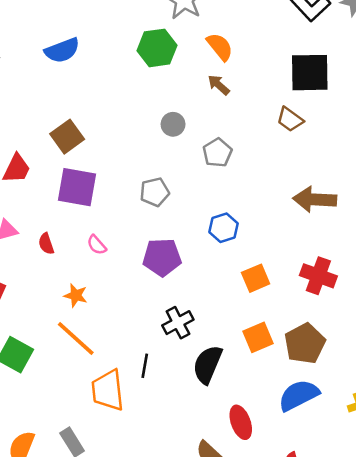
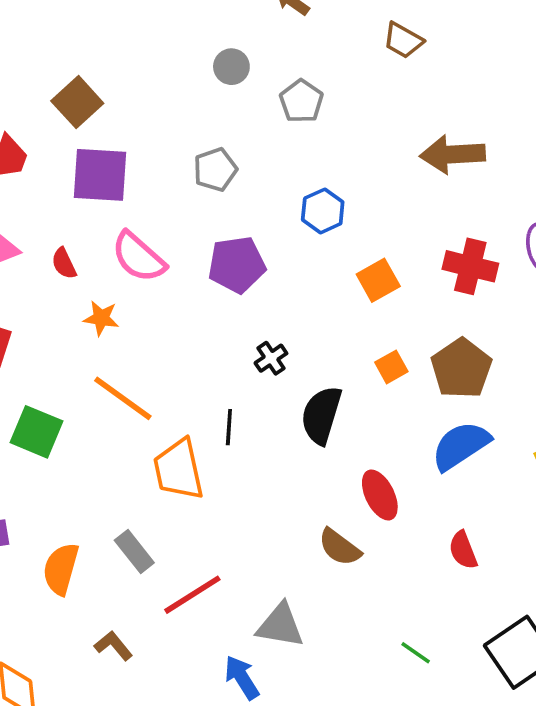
pink semicircle: (97, 245) -> (139, 257), size x1.8
orange star: (76, 295) -> (101, 318), moved
black cross: (178, 323) -> (271, 358), size x0.7
orange square: (258, 337) -> (391, 367), size x0.7

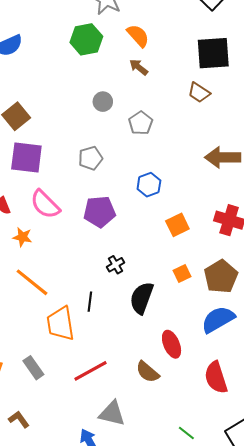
red semicircle: (463, 550) -> (216, 377), size x1.5
red line: (192, 595) -> (90, 371), moved

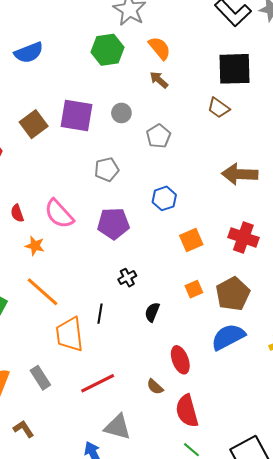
purple square: (26, 157) -> (76, 115), moved
black semicircle: (142, 298) -> (152, 312), size x0.6
brown semicircle: (148, 372) -> (155, 387), size x0.7
red semicircle: (216, 377) -> (187, 411), moved

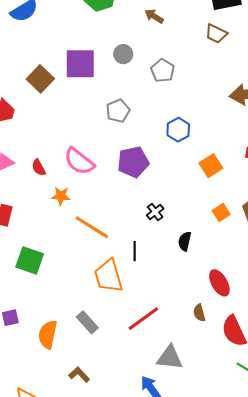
orange line: (43, 292) -> (92, 227), moved
brown semicircle: (155, 387) -> (199, 313), turned 42

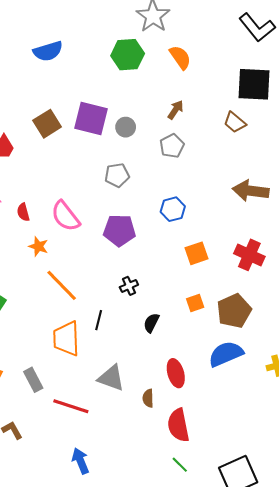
brown arrow: (154, 16) -> (176, 110), moved, turned 78
gray circle: (123, 54) -> (126, 127), moved
red line: (143, 319) -> (71, 406), moved, turned 40
gray triangle: (170, 358) -> (111, 378), moved

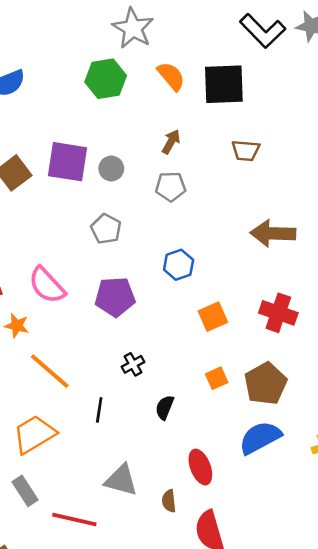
black square: (254, 84) -> (224, 84), moved
brown trapezoid: (235, 122) -> (246, 151), turned -30
gray pentagon: (172, 146) -> (171, 187), turned 30
gray pentagon: (117, 175) -> (106, 229), turned -30
orange trapezoid: (66, 339) -> (34, 434), moved, turned 66

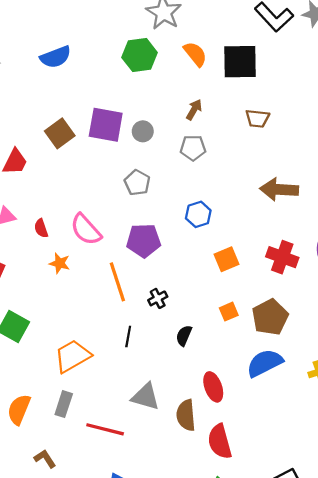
orange line: (50, 371) -> (117, 282), moved, turned 30
gray rectangle: (25, 491) -> (64, 404), turned 50
brown semicircle: (169, 501) -> (186, 415), size x1.6

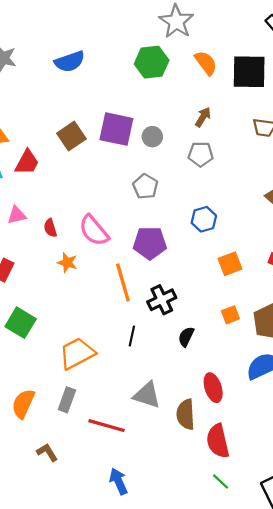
black cross: (158, 298) -> (162, 300), size x1.5

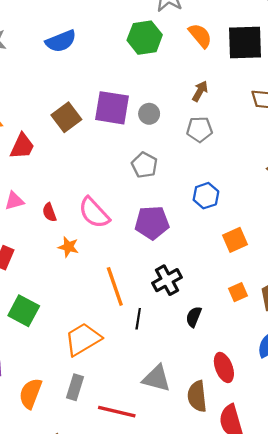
orange line: (123, 283) -> (115, 286), moved

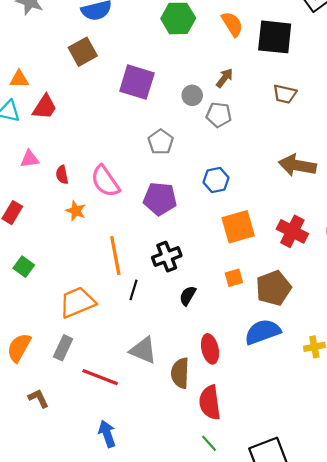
gray circle: (149, 114) -> (192, 95), moved
brown square: (66, 117) -> (83, 52), moved
orange square: (235, 240) -> (238, 227), size x1.4
green square: (24, 311) -> (24, 267), size x0.7

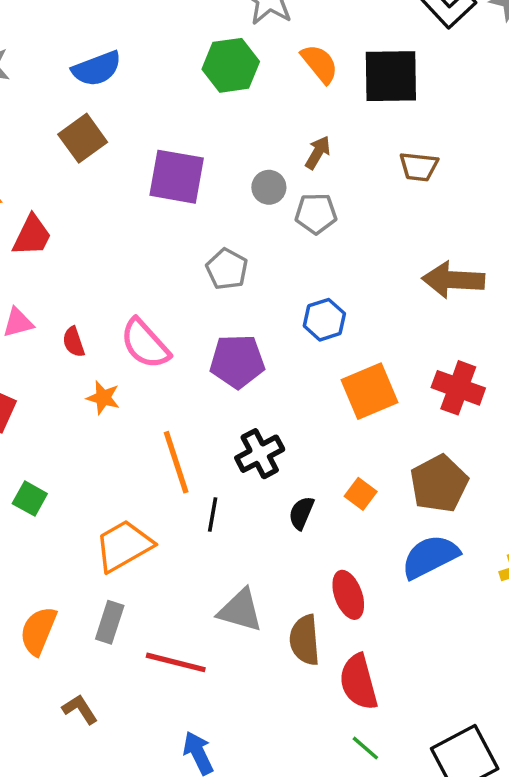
orange square: (234, 278) -> (361, 494), moved, turned -30

